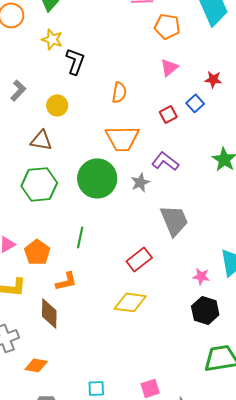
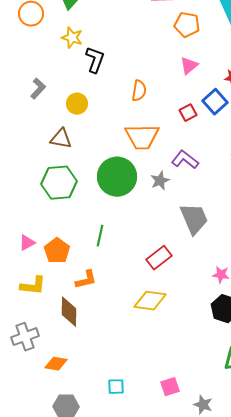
blue square: (195, 103) -> (215, 102), size x1.4

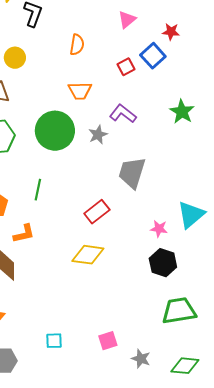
orange trapezoid: (142, 137) -> (80, 91), size x0.7
gray trapezoid: (194, 219) -> (132, 173), turned -140

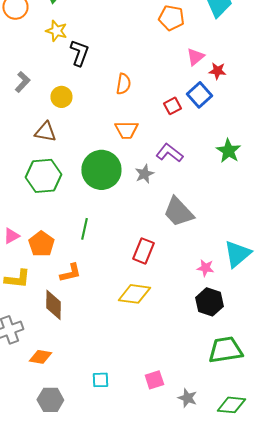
pink triangle: (127, 20) -> (195, 57), moved
gray trapezoid: (132, 173) -> (178, 212), turned -60
red rectangle: (97, 212) -> (143, 251), turned -30

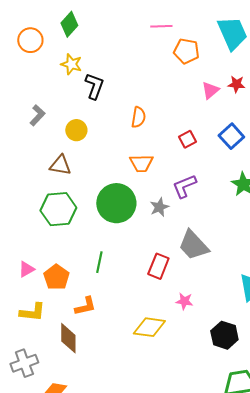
red star: (217, 71) -> (236, 84), moved
blue square: (199, 95) -> (231, 136), moved
purple L-shape: (169, 153) -> (184, 186), turned -60
red rectangle: (143, 251) -> (158, 266), moved
pink star: (205, 268) -> (184, 301), moved

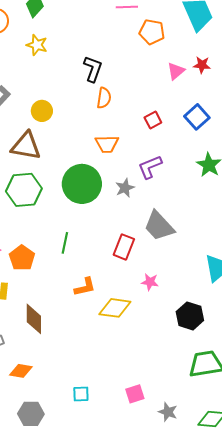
black L-shape: (94, 86) -> (93, 69), moved
brown triangle: (60, 165) -> (26, 146), size x1.4
orange L-shape: (85, 306) -> (85, 287), moved

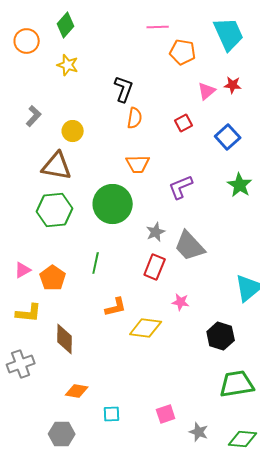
red square: (153, 120) -> (184, 123), moved
gray star: (125, 188) -> (156, 232), moved
orange diamond: (21, 371) -> (77, 391), moved

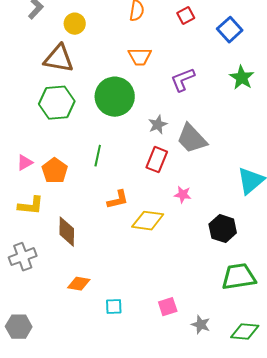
gray hexagon: (62, 434) -> (19, 327), moved

